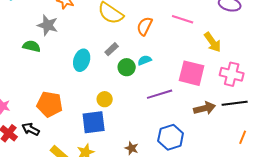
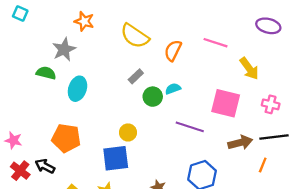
gray star: (48, 25) -> (64, 49), turned 30
cyan ellipse: (82, 60) -> (77, 89), moved
pink cross: (232, 74) -> (271, 104), size x0.7
purple line: (160, 94) -> (190, 127), turned 35
orange line: (243, 137) -> (263, 165), moved

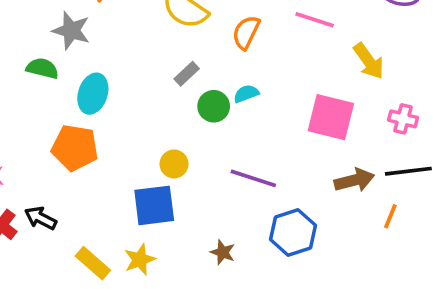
gray star: (64, 49) -> (71, 31), turned -30
purple line: (190, 127) -> (253, 178), moved
orange pentagon: (66, 138) -> (75, 148), moved

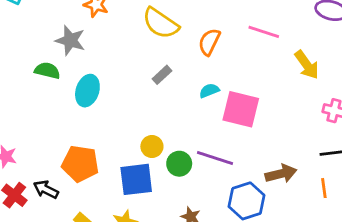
green circle: (214, 106) -> (179, 164), moved
pink square: (331, 117) -> (241, 109), moved
orange pentagon: (75, 148) -> (80, 164), moved
brown arrow: (354, 180) -> (281, 174), moved
orange line: (390, 216) -> (324, 188), turned -30

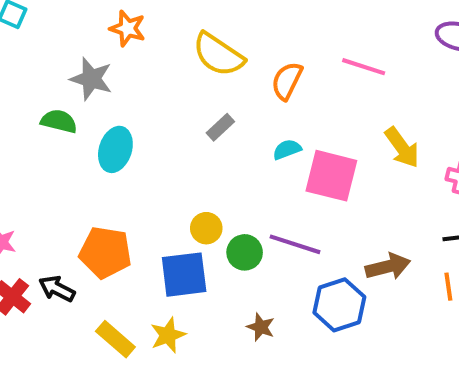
yellow arrow: (307, 65) -> (402, 147), moved

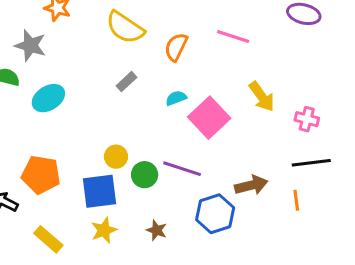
cyan ellipse: (115, 149) -> (48, 98), turned 40
pink square: (331, 176) -> (209, 118), turned 33
yellow star: (168, 335) -> (104, 230), moved

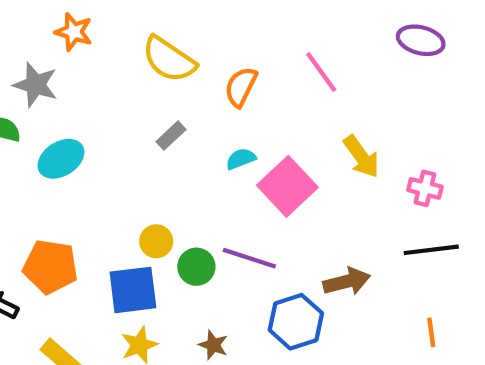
pink line: (233, 36) -> (321, 72), turned 36
orange line: (296, 200) -> (431, 332), moved

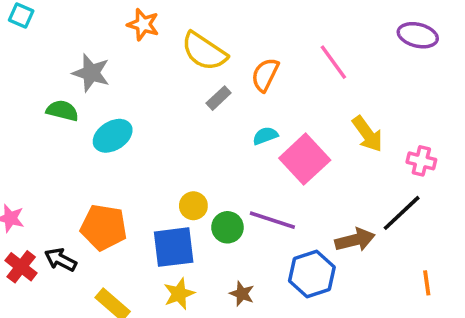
orange star: (74, 32) -> (143, 24), moved
gray rectangle: (171, 136) -> (219, 98), moved
black line: (431, 250) -> (402, 213), moved, turned -36

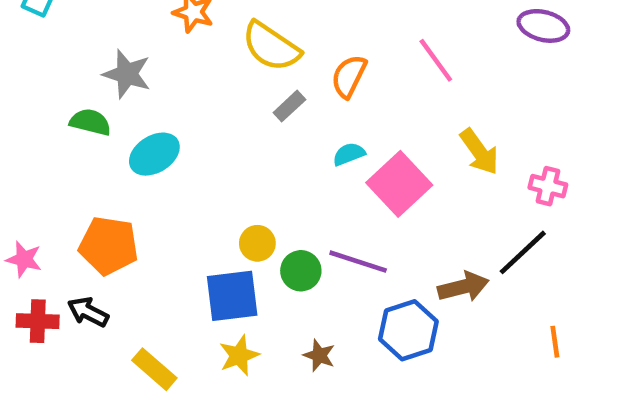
orange pentagon: (104, 227) -> (109, 246), moved
red cross: (21, 267) -> (38, 321), turned -36

